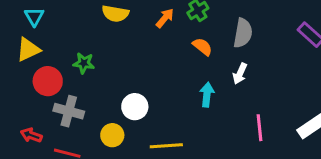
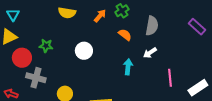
white arrow: (240, 74) -> (150, 53), turned 32
white circle: (135, 107) -> (84, 51), moved
pink line: (259, 128) -> (170, 78), moved

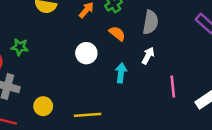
white circle: (84, 51) -> (86, 53), moved
white arrow: (150, 53) -> (148, 56), turned 152

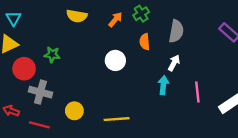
orange semicircle: (117, 33) -> (145, 42), turned -133
cyan arrow: (121, 73) -> (163, 85), moved

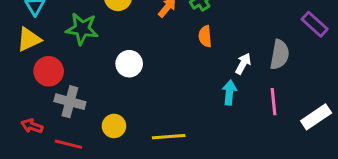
gray semicircle: (176, 31) -> (280, 55), moved
green star: (52, 55) -> (82, 29), moved, size x1.5
white circle: (115, 60) -> (129, 64), moved

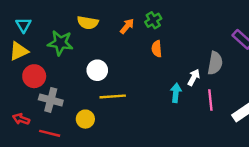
white arrow: (243, 64) -> (194, 77), moved
yellow line: (169, 137) -> (113, 96), moved

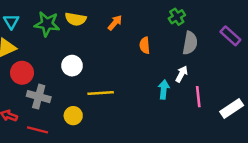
green cross: (153, 20) -> (177, 17), moved
green star: (60, 43) -> (47, 24), moved
gray semicircle: (215, 63) -> (190, 43), moved
white circle: (97, 70) -> (72, 66), moved

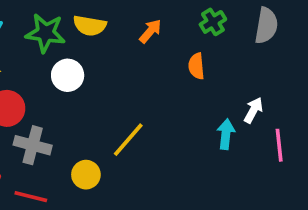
green cross: (177, 17) -> (213, 22), moved
gray semicircle: (190, 43) -> (266, 26), moved
white circle: (72, 66) -> (68, 75), moved
yellow line: (101, 93) -> (128, 140), turned -45

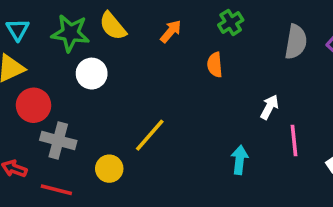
yellow semicircle: (90, 26) -> (113, 26), turned 40
gray semicircle: (266, 26) -> (296, 42), moved
cyan arrow: (226, 134) -> (240, 160), moved

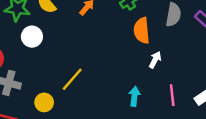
orange semicircle: (215, 65) -> (142, 30), moved, size x1.5
pink line: (294, 140) -> (172, 95), moved

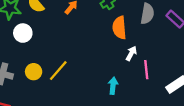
pink line: (172, 95) -> (146, 70), moved
yellow circle: (44, 102) -> (34, 72), moved

